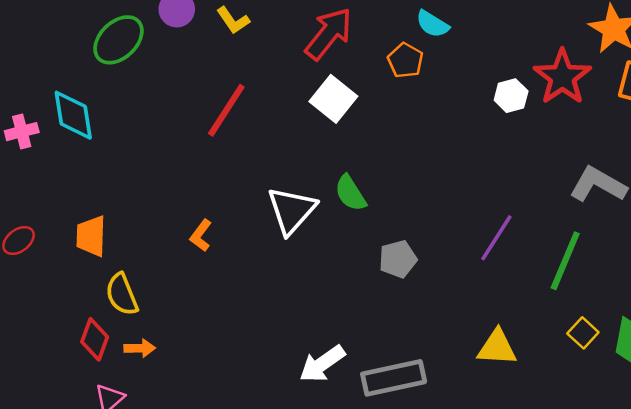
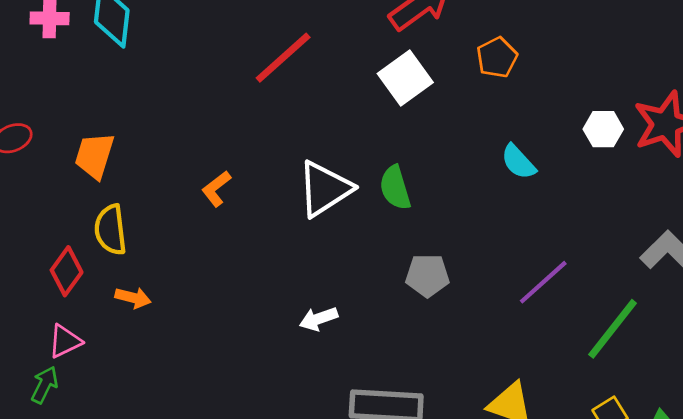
cyan semicircle: (432, 24) -> (518, 162), moved
orange arrow: (140, 348) -> (133, 298), moved
white arrow: (322, 364) -> (319, 319), moved, size x0.7

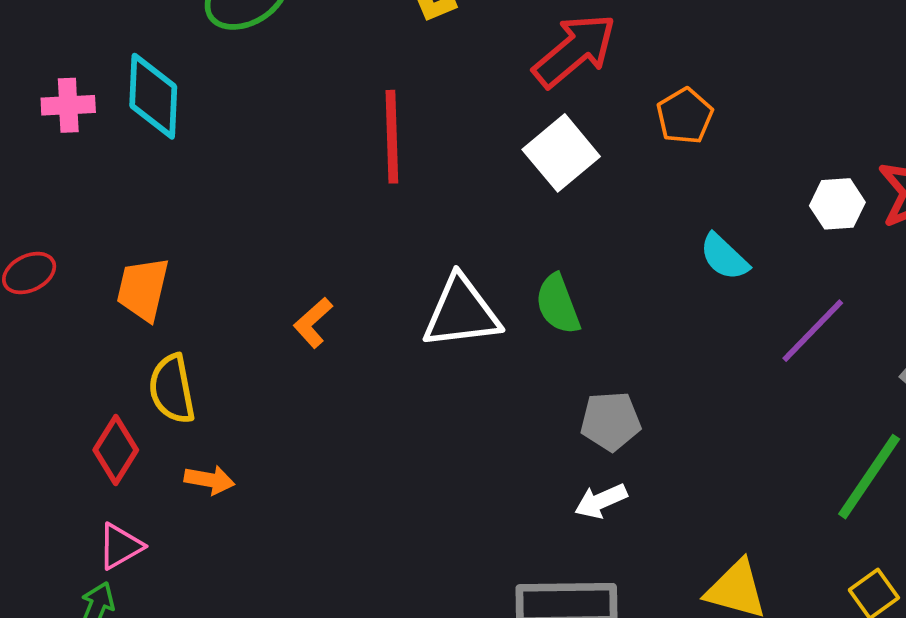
red line: (283, 58) -> (392, 137), turned -46
white triangle: (325, 189) -> (461, 312), turned 30
purple line: (543, 282) -> (813, 331), moved
white arrow: (319, 319) -> (601, 501), moved

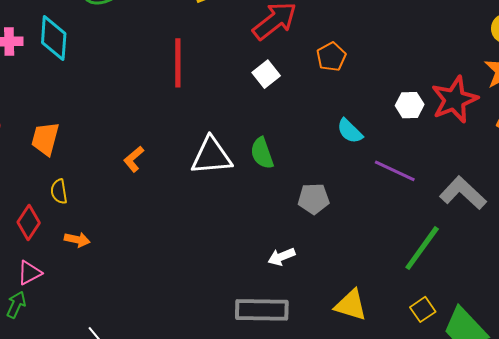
white square: (561, 153) -> (266, 74), size x0.7
purple line: (813, 331) -> (395, 171), turned 69
yellow semicircle: (172, 389) -> (59, 191), size x0.7
gray pentagon: (611, 421) -> (314, 199), moved

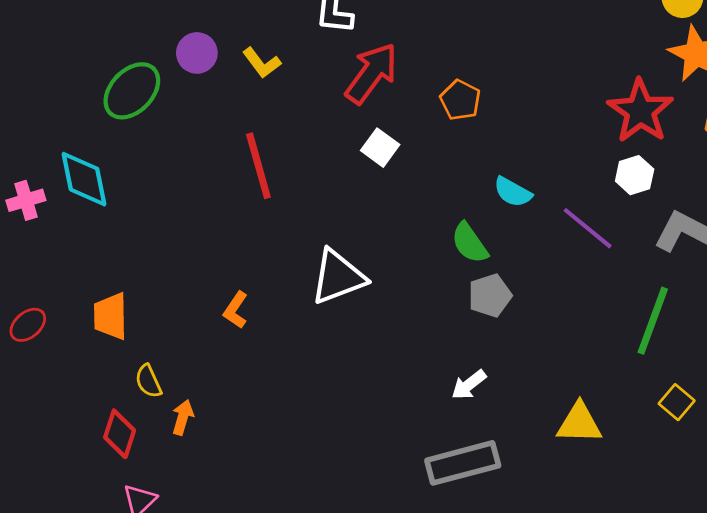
white hexagon: (410, 105) -> (635, 175), moved
green semicircle: (262, 153) -> (470, 243), moved
purple line: (395, 171) -> (588, 228), turned 30
orange arrow: (77, 240) -> (183, 417), moved, turned -70

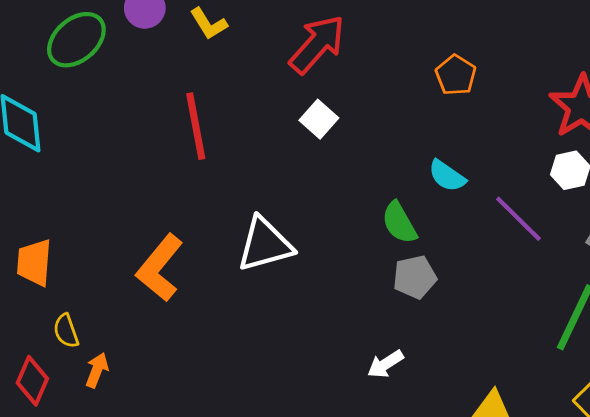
orange pentagon: (460, 100) -> (456, 75), moved
orange L-shape: (236, 310) -> (160, 268), size x1.8

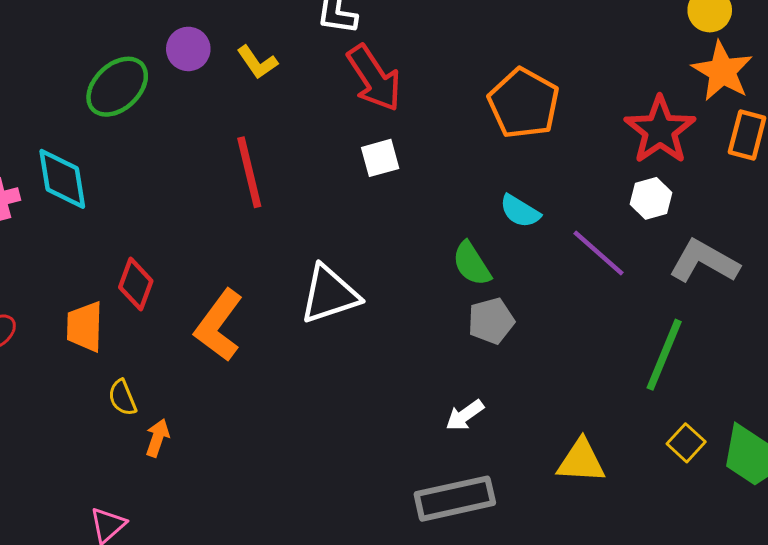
red arrow: (317, 44) -> (374, 78), turned 108
orange pentagon: (456, 75) -> (524, 103), size x1.6
white square: (319, 119) -> (380, 158), turned 36
red diamond: (32, 381) -> (136, 284), moved

